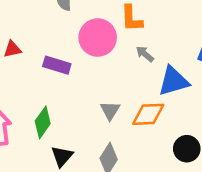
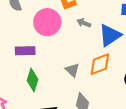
green diamond: (43, 122) -> (32, 80), moved

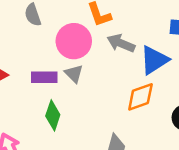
gray arrow: (84, 23) -> (121, 43), size x1.5
gray triangle: (72, 70) -> (74, 74), moved

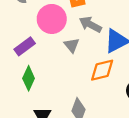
gray triangle: (74, 74) -> (72, 45), moved
purple rectangle: (44, 77) -> (25, 46), turned -42

